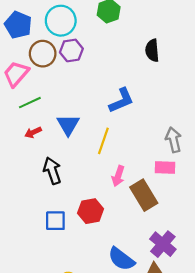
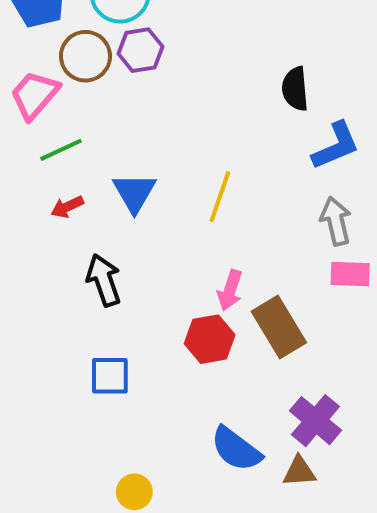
black semicircle: (152, 50) -> (295, 89), moved
blue L-shape: (121, 100) -> (336, 146), moved
yellow line: (103, 141) -> (220, 197), moved
pink rectangle: (165, 167) -> (350, 274), moved
red hexagon: (91, 211) -> (210, 339), moved

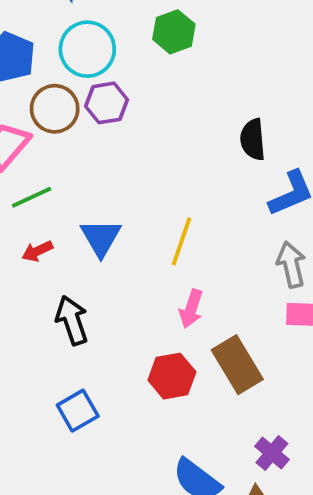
pink arrow: (230, 290) -> (191, 309), moved
blue square: (110, 376) -> (78, 411), turned -30
purple cross: (315, 421) -> (272, 453), size x0.7

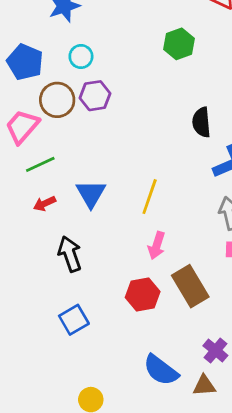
green hexagon: (174, 32) -> (179, 44), moved
cyan circle: (87, 49) -> (81, 56), size x0.6

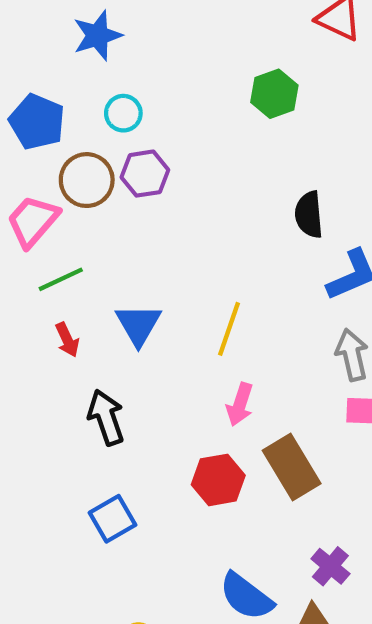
red arrow: (45, 204) -> (67, 340), turned -90

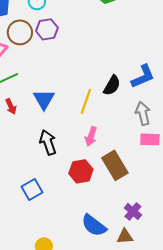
black semicircle: (309, 215) -> (112, 85), moved, turned -145
black arrow: (106, 417) -> (48, 142), moved

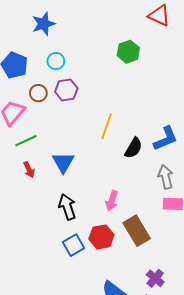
brown circle: (20, 32) -> (38, 93), size x0.7
yellow line: (86, 101) -> (107, 126), moved
blue square: (32, 189) -> (74, 245), moved

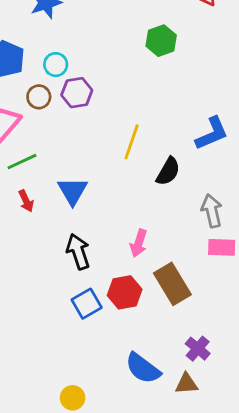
cyan circle: (56, 61) -> (56, 65), moved
blue L-shape: (166, 139) -> (212, 133), moved

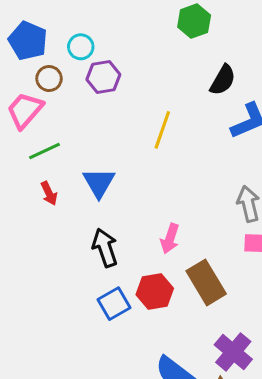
brown circle: (39, 97) -> (49, 79), moved
black semicircle: (168, 171) -> (223, 80), moved
purple cross: (198, 349) -> (233, 352), size x1.4

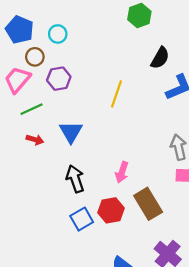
purple hexagon: (103, 77) -> (59, 79), moved
red arrow: (49, 193) -> (35, 140), turned -49

